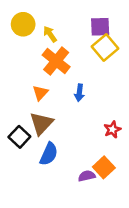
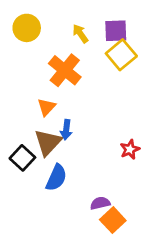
yellow arrow: (50, 34) -> (80, 34), moved
blue arrow: (79, 93) -> (66, 130), moved
orange square: (104, 167) -> (113, 220), moved

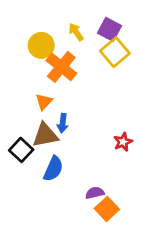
yellow circle: (27, 28) -> (41, 45), moved
purple square: (116, 31) -> (110, 29), turned 30
brown triangle: (48, 142) -> (45, 135), turned 36

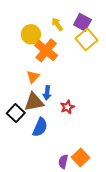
red star: (123, 142) -> (67, 107), moved
purple semicircle: (95, 193) -> (63, 162), moved, turned -64

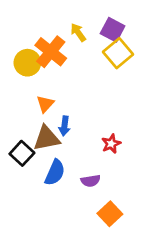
yellow circle: (31, 34) -> (27, 63), moved
orange cross: (46, 50) -> (51, 52), moved
red star: (67, 107) -> (111, 144), moved
purple semicircle: (63, 162) -> (91, 181), moved, turned -112

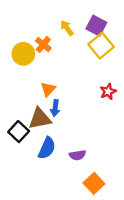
orange cross: (51, 52) -> (43, 44), size x0.6
orange triangle: (45, 104) -> (48, 89), moved
red star: (111, 144) -> (108, 92), moved

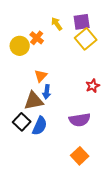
purple square: (96, 26) -> (82, 22), turned -36
red star: (108, 92) -> (93, 86), moved
black square: (19, 132) -> (22, 122), moved
purple semicircle: (77, 155) -> (80, 120), moved, size x1.5

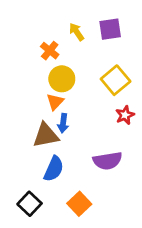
yellow square: (86, 39) -> (116, 80), moved
yellow circle: (20, 46) -> (62, 79), moved
black square: (22, 122) -> (30, 204), moved
orange square: (80, 156) -> (79, 204), moved

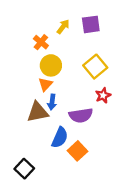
yellow arrow: (77, 32) -> (63, 27), turned 72
purple semicircle: (107, 161) -> (81, 115), moved
blue semicircle: (54, 169) -> (60, 138), moved
orange square: (79, 204) -> (78, 151), moved

